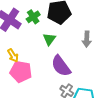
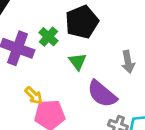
gray arrow: (87, 39) -> (128, 62), moved

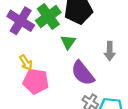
green cross: (48, 37) -> (48, 16), size x1.5

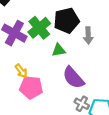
green triangle: (68, 42) -> (59, 50), turned 48
gray arrow: (110, 51) -> (88, 35), moved

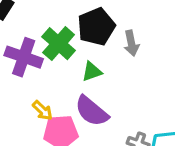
purple semicircle: (73, 78) -> (92, 111), moved

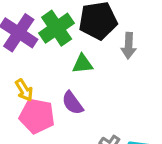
purple semicircle: (92, 111) -> (73, 103), size x0.7

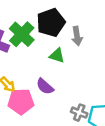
green triangle: (83, 64) -> (57, 56), moved, turned 35

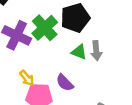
gray arrow: (77, 36) -> (96, 51), moved

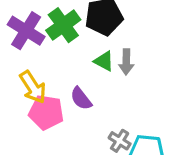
yellow arrow: (27, 78) -> (33, 87), size x1.5

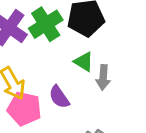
gray arrow: (126, 62) -> (103, 77), moved

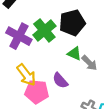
gray arrow: (103, 77) -> (89, 63), turned -42

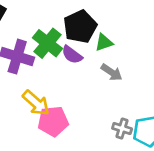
green triangle: (74, 54) -> (104, 42), moved, turned -32
purple semicircle: (60, 81) -> (72, 55), moved

